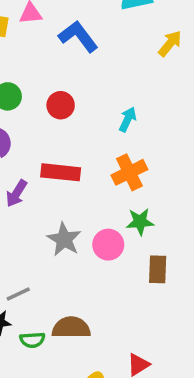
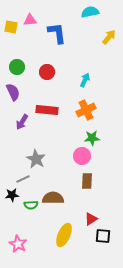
blue L-shape: (78, 36) -> (57, 33), turned 30
gray star: (64, 239) -> (36, 159), moved
pink circle: (108, 245) -> (82, 156), moved
brown rectangle: (158, 269) -> (87, 181), moved

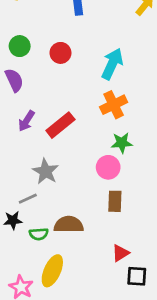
cyan arrow: (85, 80) -> (112, 64), size x1.6
red rectangle: (47, 110) -> (60, 125), moved, turned -45
yellow ellipse: (64, 235) -> (52, 271), moved

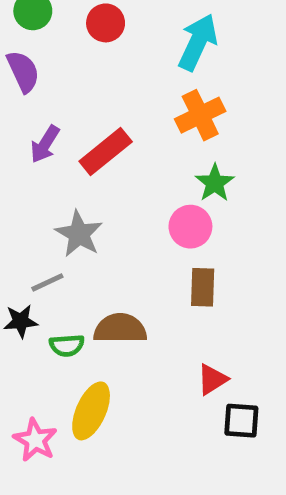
green star: (122, 143) -> (215, 183), turned -30

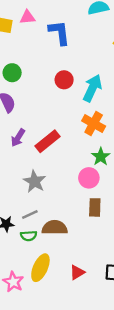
red circle: (106, 23) -> (64, 80), moved
orange cross: (200, 115) -> (94, 124), turned -35
gray line: (47, 282) -> (30, 215), moved
red triangle: (212, 379) -> (77, 272), moved

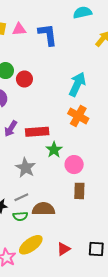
pink triangle: (27, 17) -> (19, 29), moved
red circle: (64, 80) -> (24, 79), moved
red rectangle: (48, 141) -> (37, 132), turned 35
green star: (101, 157) -> (54, 150), moved
yellow ellipse: (40, 268) -> (31, 245), turned 30

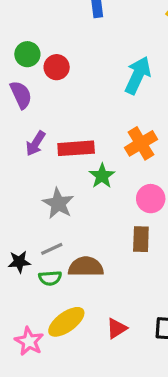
orange cross: (78, 116) -> (141, 143), moved, turned 30
pink circle: (74, 165) -> (151, 199), moved

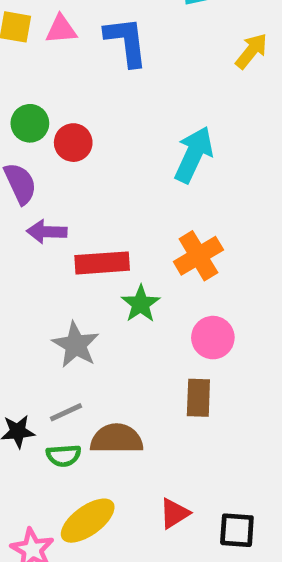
purple arrow: (36, 143) -> (47, 232), moved, turned 60
red triangle: (117, 328) -> (174, 513), moved

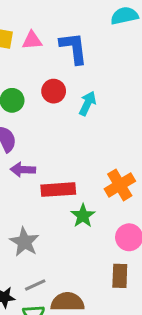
red circle: (73, 143) -> (54, 91), moved
cyan arrow: (194, 155) -> (87, 103), moved, size x0.7
gray star: (76, 345) -> (24, 242), moved

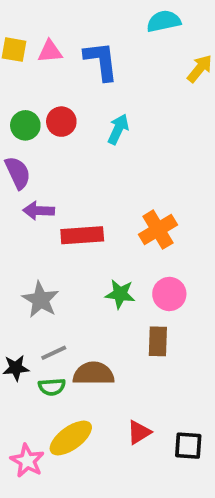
red circle: (54, 91) -> (61, 122), moved
green star: (83, 216) -> (120, 294), moved, turned -30

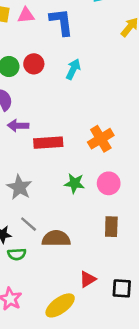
brown rectangle: (158, 341) -> (111, 227), moved
gray line: (54, 353) -> (29, 224), turned 66
green semicircle: (52, 387) -> (17, 254), moved
yellow ellipse: (71, 438) -> (60, 305), moved

